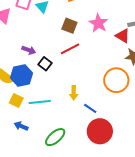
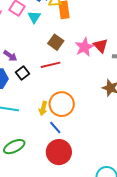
red triangle: (123, 36) -> (101, 46), moved
orange circle: (116, 80) -> (62, 104), moved

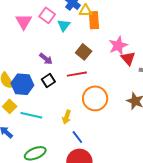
pink star: (84, 47) -> (118, 46), moved
purple arrow: (10, 56) -> (46, 59), moved
orange circle: (62, 104) -> (95, 98), moved

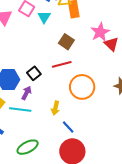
purple arrow: (46, 59) -> (26, 93), moved, turned -96

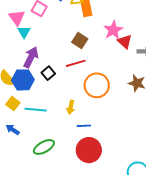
cyan triangle: (44, 17) -> (24, 32), moved
purple arrow: (26, 93) -> (31, 57), moved, size x1.5
blue line: (68, 127) -> (84, 126), turned -48

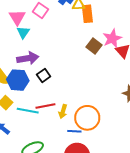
brown square: (80, 41) -> (94, 46), moved
purple arrow: (31, 57) -> (28, 58), turned 50
red line: (76, 63) -> (45, 106), moved
orange circle: (97, 85) -> (87, 118), moved

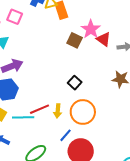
black square: (44, 75) -> (75, 83), moved
blue line: (74, 131) -> (65, 135), moved, turned -40

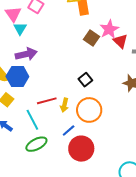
cyan line: (23, 117) -> (32, 120), moved, turned 55

